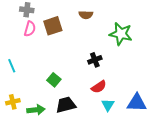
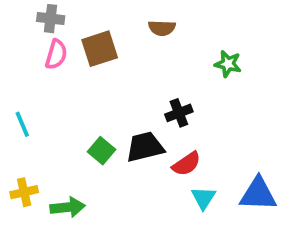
green star: (121, 34) -> (228, 64), size x0.6
black trapezoid: (66, 105) -> (145, 147), moved

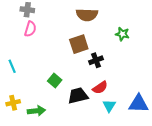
brown semicircle: (162, 28) -> (87, 15), size x1.5
brown square: (100, 49) -> (79, 44), moved
black trapezoid: (145, 147) -> (78, 96), moved

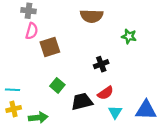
brown square: (79, 44) -> (50, 47), moved
cyan line: (12, 66) -> (12, 90), moved, turned -64

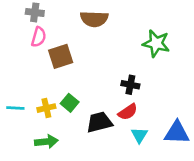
brown semicircle: (92, 16) -> (94, 19), moved
green star: (129, 36) -> (156, 43), size x1.5
black cross: (101, 64) -> (130, 85), moved, turned 32
yellow cross: (14, 109) -> (46, 108), moved

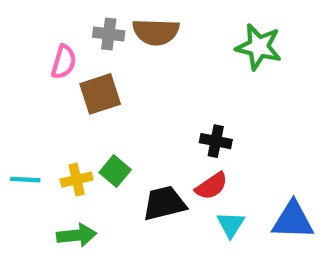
gray cross: (35, 12) -> (109, 34), moved
green star: (156, 43) -> (259, 47), moved

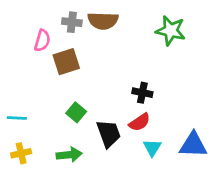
yellow cross: (77, 180) -> (21, 153), moved
black trapezoid: (164, 203) -> (109, 134), turned 84
green arrow: (77, 235) -> (69, 155), moved

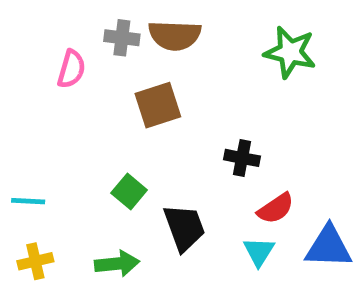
brown square: (66, 62) -> (158, 105), moved
red semicircle: (140, 122) -> (276, 208), moved

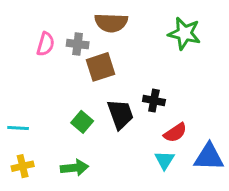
gray cross: (122, 38) -> (78, 44), moved
black trapezoid: (184, 228) -> (120, 114), moved

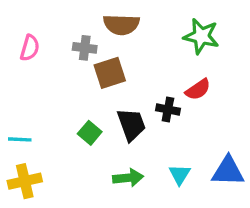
pink semicircle: (46, 44) -> (30, 48), moved
red semicircle: (175, 133) -> (198, 90), moved
yellow cross: (23, 166) -> (25, 181), size x1.4
green arrow: (75, 168) -> (128, 178), moved

